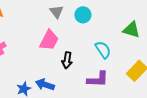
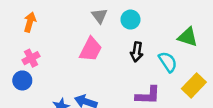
cyan semicircle: (103, 50) -> (168, 62), moved
black arrow: (67, 60) -> (137, 52), moved

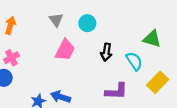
gray triangle: (99, 16) -> (56, 20), moved
cyan circle: (131, 20) -> (87, 23), moved

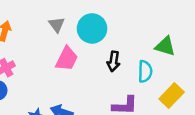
cyan circle: (87, 23) -> (92, 28), size x1.5
cyan semicircle: (134, 61) -> (145, 71), turned 36

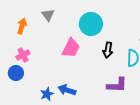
gray triangle: (57, 25) -> (48, 15), moved

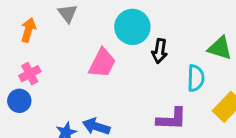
black arrow: (108, 50) -> (160, 51), moved

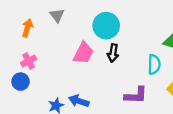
black arrow: (160, 51) -> (113, 53), moved

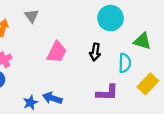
cyan circle: (106, 26) -> (111, 18), moved
black arrow: (113, 53) -> (95, 52), moved

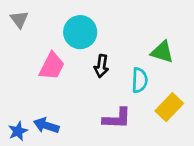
cyan circle: (111, 18) -> (80, 32), moved

